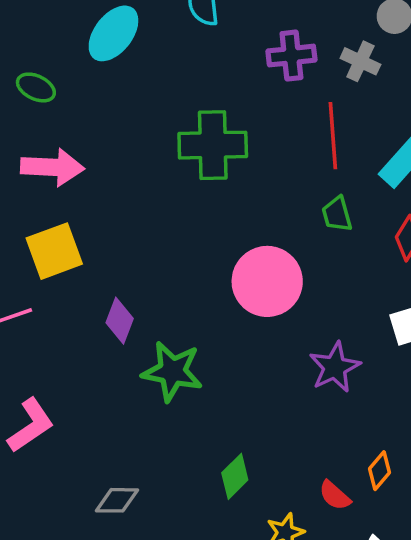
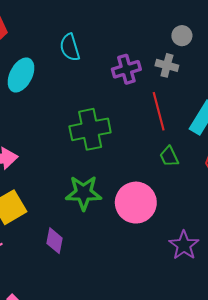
green star: (172, 371) -> (84, 193), moved

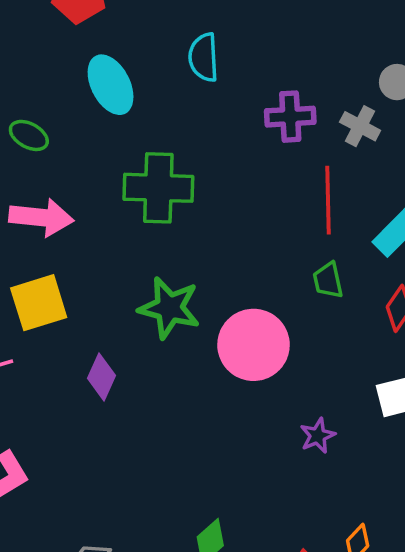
cyan ellipse: (21, 75) -> (111, 85), turned -68
green cross: (90, 129) -> (158, 188), moved
purple star: (184, 245) -> (318, 436), size x0.7

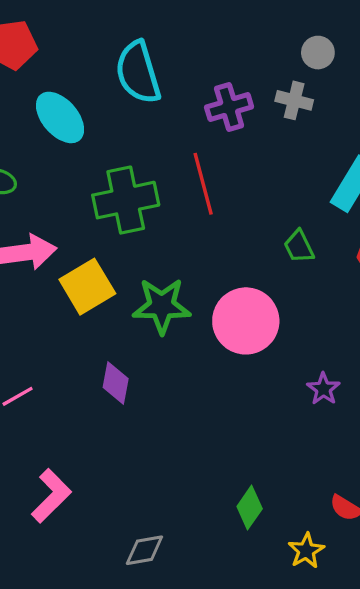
cyan semicircle: (204, 57) -> (138, 72), size x1.4
red line: (328, 200) -> (203, 184), moved
yellow square: (39, 303) -> (87, 287), moved

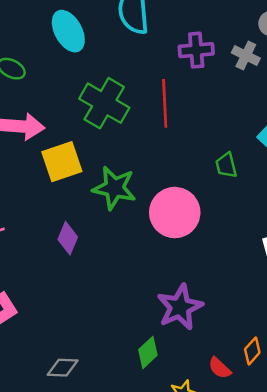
green cross: (126, 200) -> (104, 103), turned 30
purple star: (323, 389) -> (180, 307), moved, size x1.8

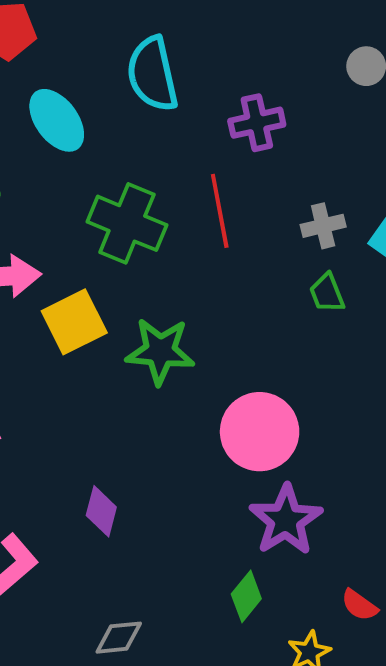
gray cross: (246, 56) -> (323, 226), moved, turned -32
pink circle: (175, 213) -> (260, 432), moved
purple diamond: (68, 238) -> (101, 511), moved

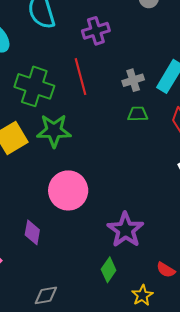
green trapezoid: (327, 293) -> (138, 114), turned 115
green star: (160, 351) -> (54, 131), moved
pink circle: (260, 432) -> (68, 190), moved

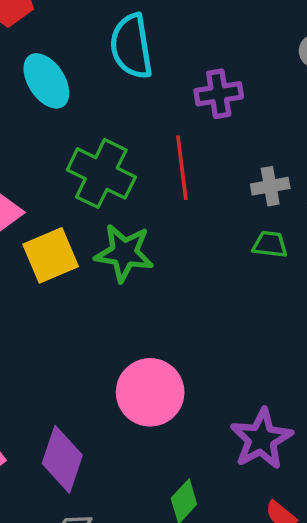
pink circle: (68, 190) -> (150, 392), moved
purple star: (125, 230) -> (261, 439), moved
purple diamond: (32, 232) -> (62, 459), moved, size x1.5

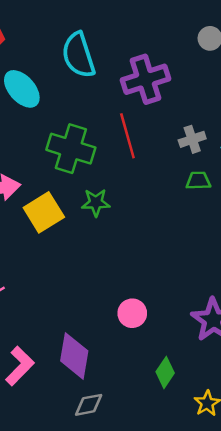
purple cross: (219, 94) -> (146, 79), size x1.4
green star: (124, 253) -> (96, 203), size x0.7
pink circle: (150, 392) -> (132, 313), moved, size x0.6

